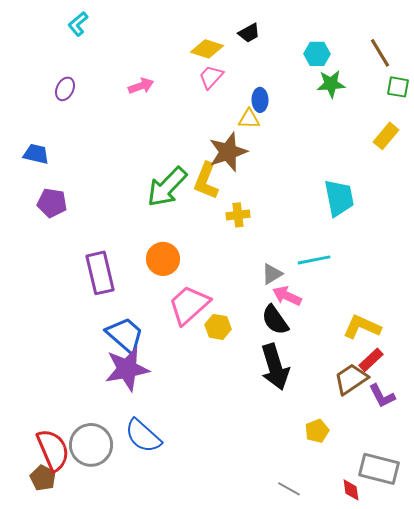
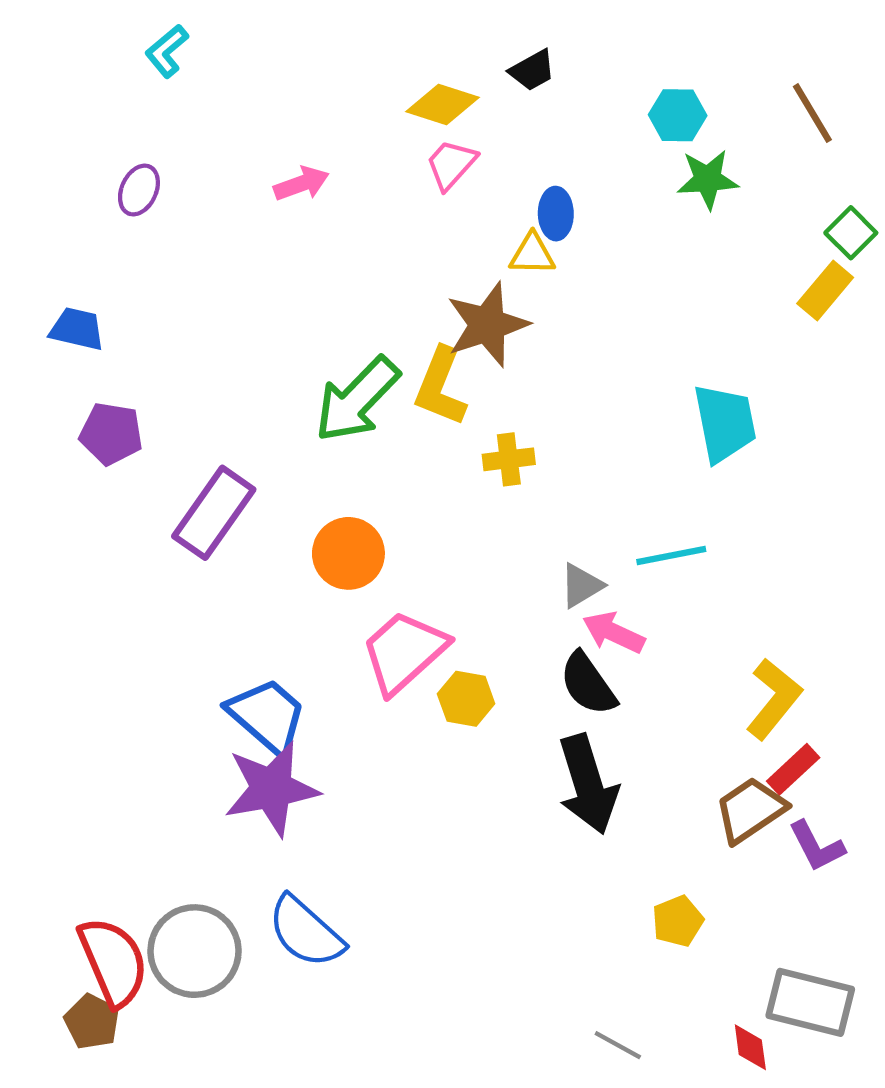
green square: (398, 87) -> (851, 233), moved, turned 35
purple rectangle: (100, 273) -> (214, 513), moved, turned 48
yellow L-shape: (362, 327) -> (774, 699), turned 105

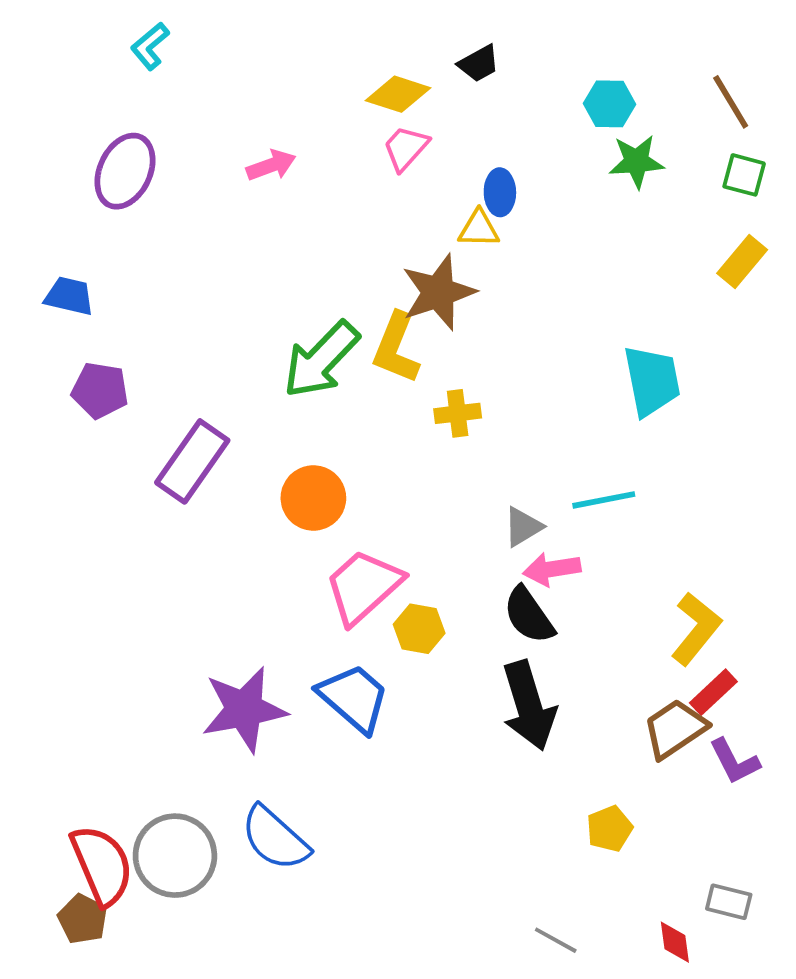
purple ellipse: (139, 190) -> (125, 171), size x1.6
green square: (851, 233) -> (744, 175), moved, turned -30
pink arrow: (614, 633) -> (552, 569), turned -34
blue trapezoid: (267, 716) -> (354, 698), moved
gray rectangle: (810, 1002) -> (729, 902), size x0.6

